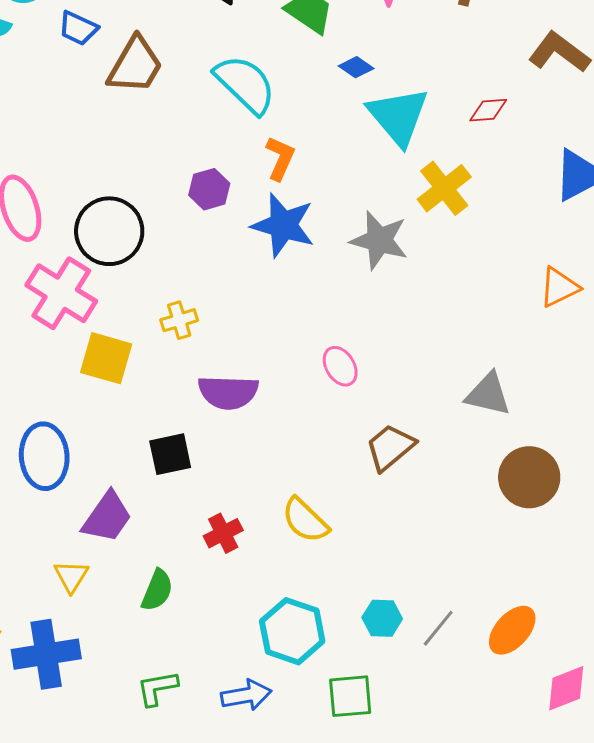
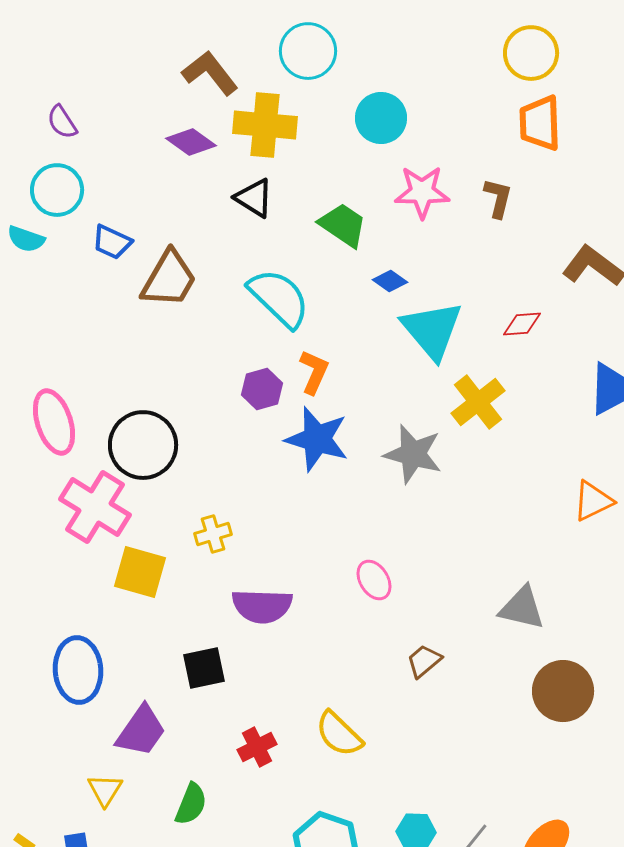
purple hexagon: (209, 189) -> (262, 389), moved
brown trapezoid: (390, 447) -> (424, 661), size x0.7

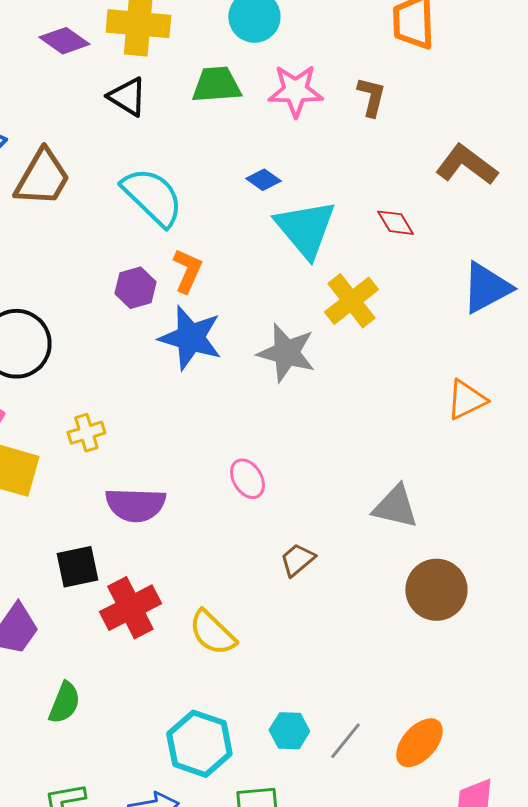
green trapezoid: (343, 225) -> (216, 85), moved, turned -38
red diamond: (522, 324) -> (395, 223), turned 63
red cross: (257, 747) -> (130, 608), moved, size x1.5

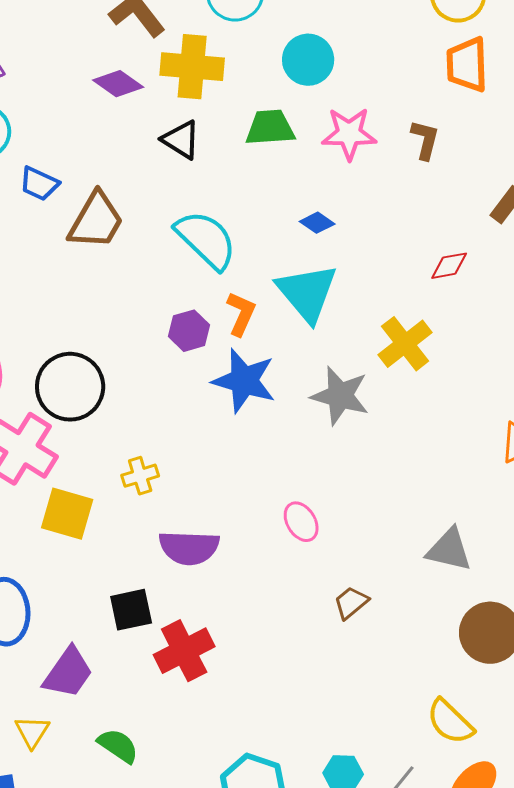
red diamond: (395, 223) -> (449, 266), turned -69
cyan triangle: (305, 229) -> (307, 293), moved
yellow semicircle: (212, 633) -> (450, 722), moved
green semicircle: (64, 703) -> (118, 746), turned -78

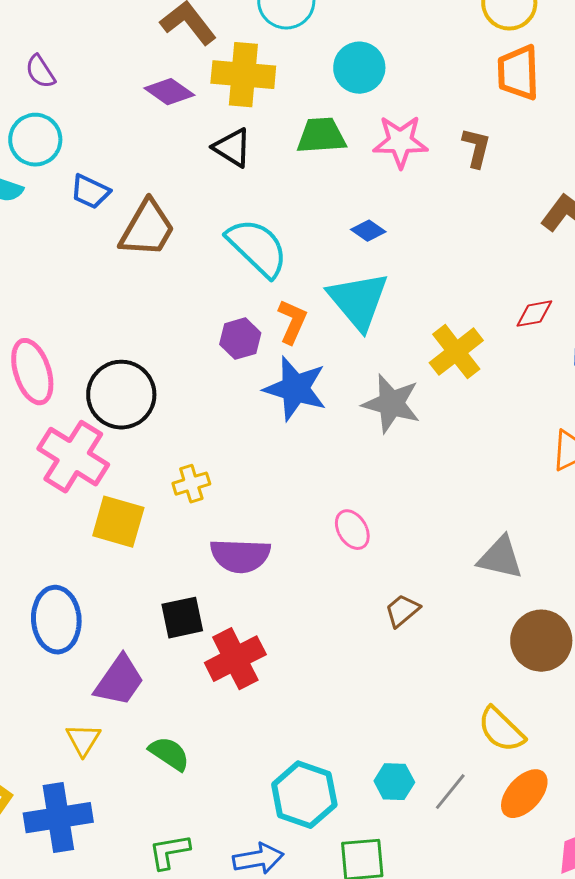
red diamond: (449, 266) -> (534, 314), moved

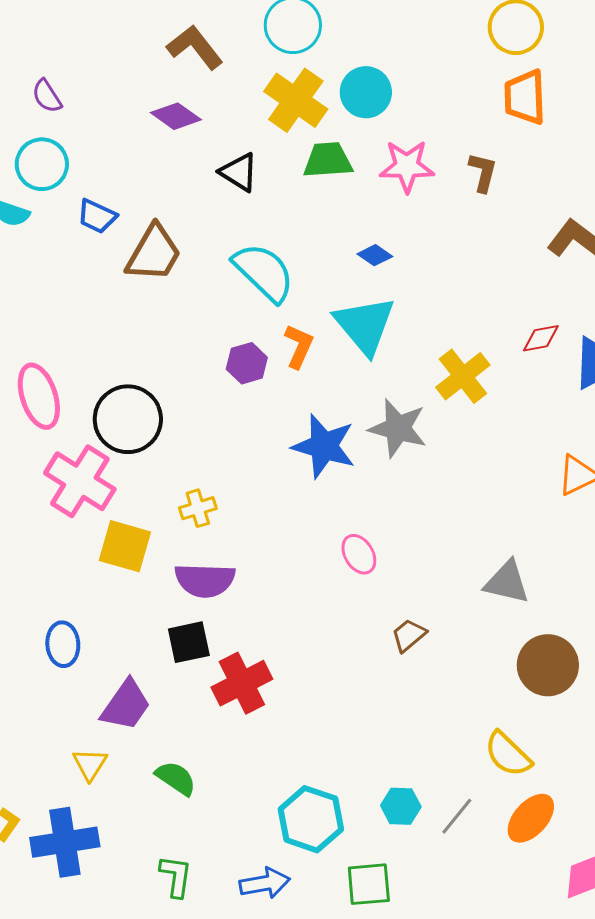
yellow cross: (243, 75) -> (296, 100), moved, turned 30
blue star: (295, 389) -> (324, 446), moved
purple semicircle: (240, 556) -> (205, 580), moved
blue ellipse: (56, 620) -> (63, 644), size x0.7
green L-shape: (169, 852) -> (176, 876), turned 108

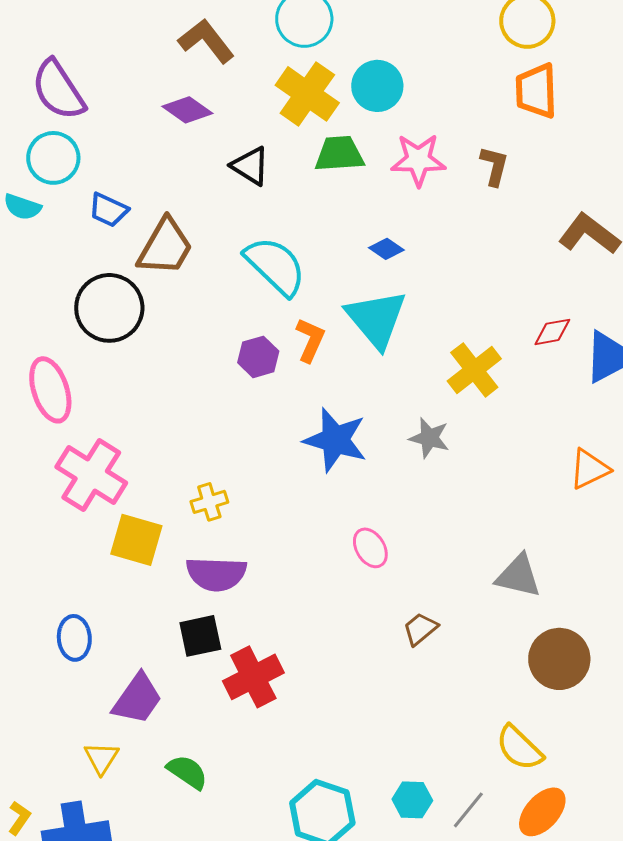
purple semicircle: (47, 96) -> (58, 90), size x1.8
black circle: (128, 419) -> (109, 308), moved
gray star: (398, 428) -> (429, 438), moved, size x0.7

